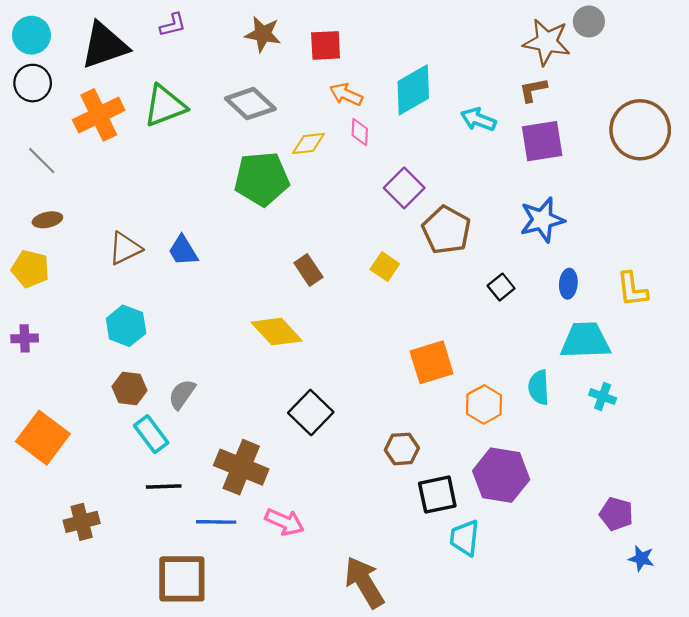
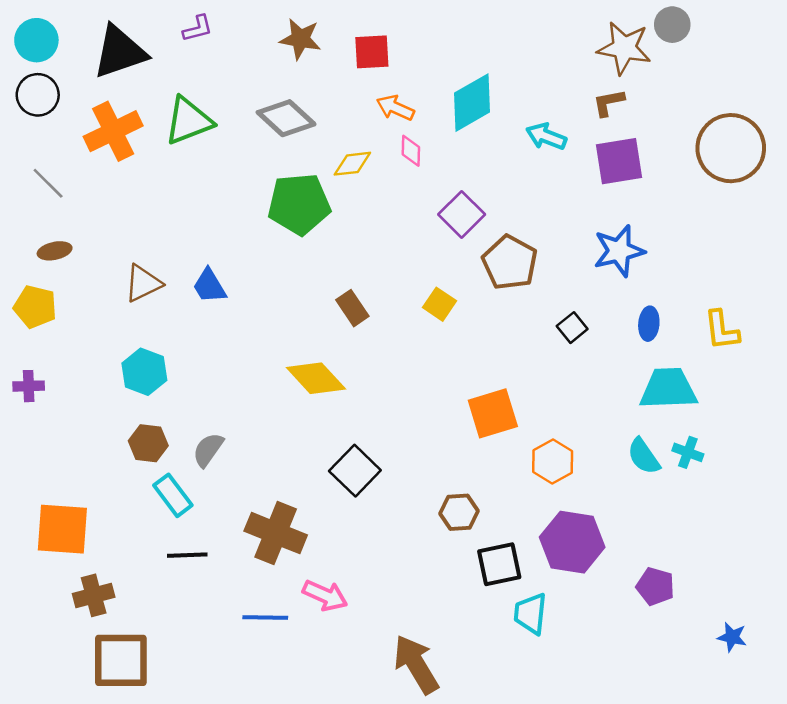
cyan semicircle: (539, 387) -> (644, 456), moved, turned -32
orange square: (43, 438) -> (62, 529), moved, turned -33
purple pentagon: (616, 514) -> (655, 586), moved
blue line: (216, 522) -> (265, 618), moved
brown square: (182, 579) -> (121, 660), moved

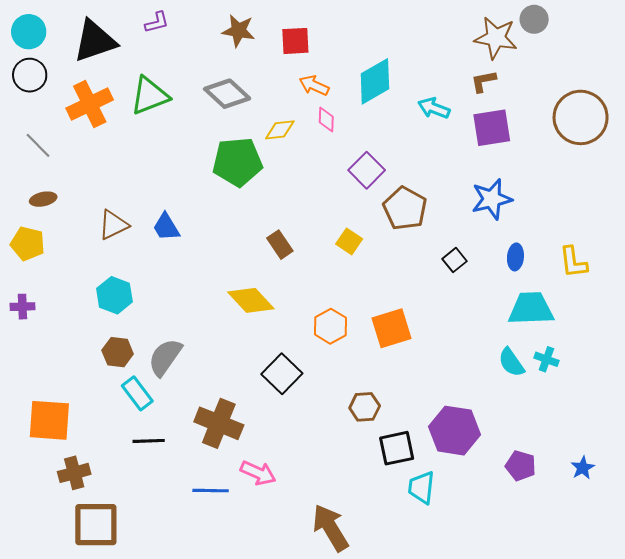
gray semicircle: (208, 450) -> (165, 357), size x1.4
orange hexagon: (553, 461) -> (330, 326), moved
blue star: (732, 637) -> (583, 468), moved, turned 30

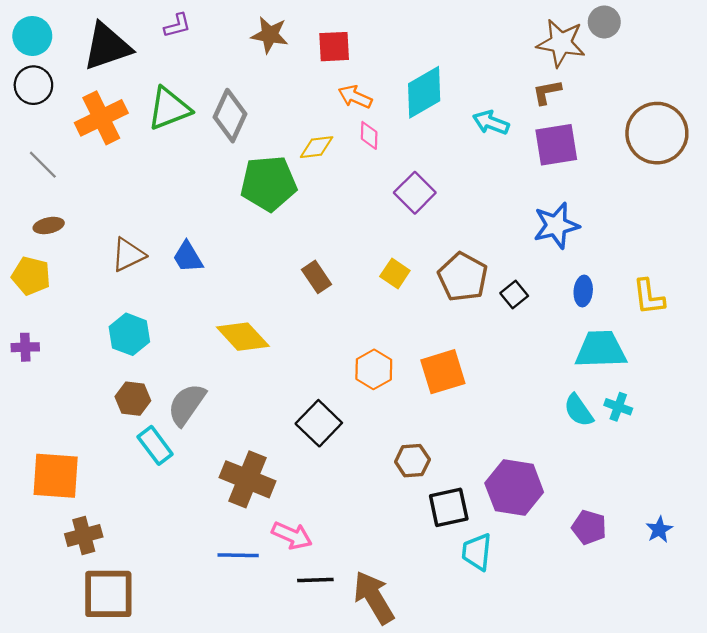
gray diamond: (227, 94) -> (230, 116), moved, turned 72
brown pentagon: (405, 208) -> (463, 277), moved
yellow diamond: (251, 300) -> (243, 337), moved
black line: (149, 441) -> (315, 580), moved

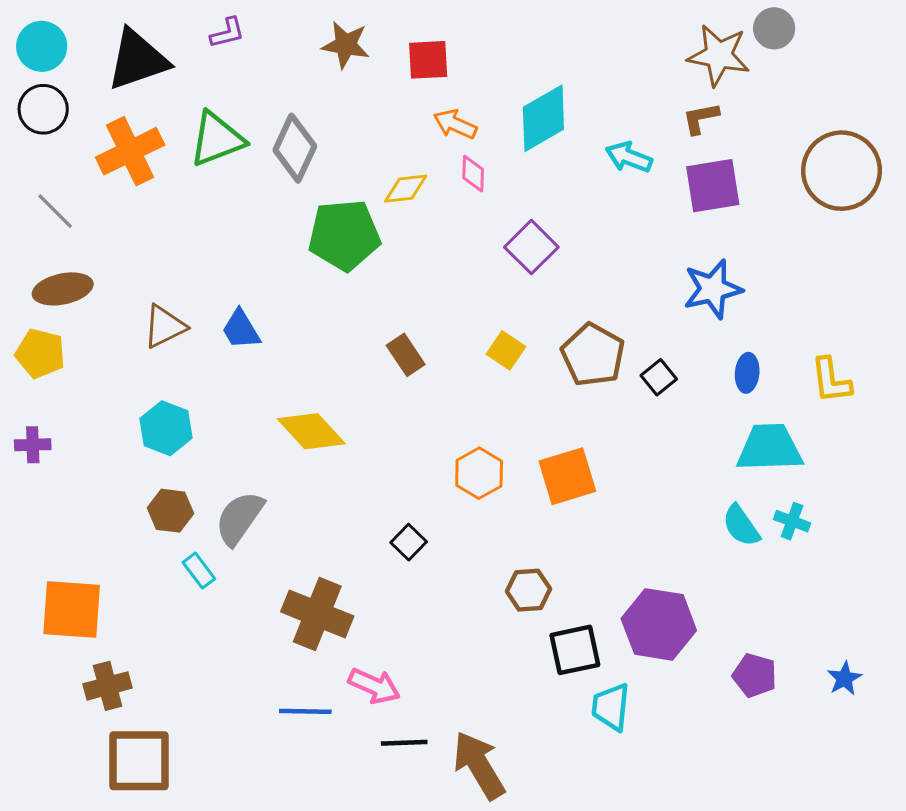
brown ellipse: (49, 225) -> (63, 289), size x1.5
black square: (319, 423) -> (409, 542), size x0.6
cyan rectangle: (155, 445) -> (199, 571), size x0.7

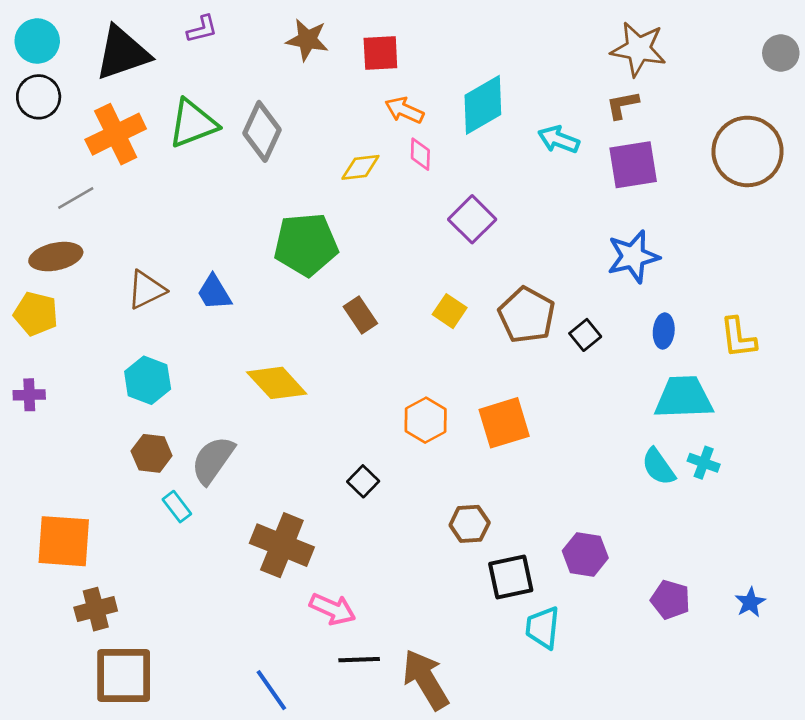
gray circle: (774, 28) -> (781, 53), moved
gray line: (55, 211) -> (76, 198), moved, turned -75
green pentagon: (344, 235) -> (306, 245), moved
purple hexagon: (659, 624) -> (585, 554), size x0.7
blue line: (305, 711) -> (271, 690), moved, turned 54

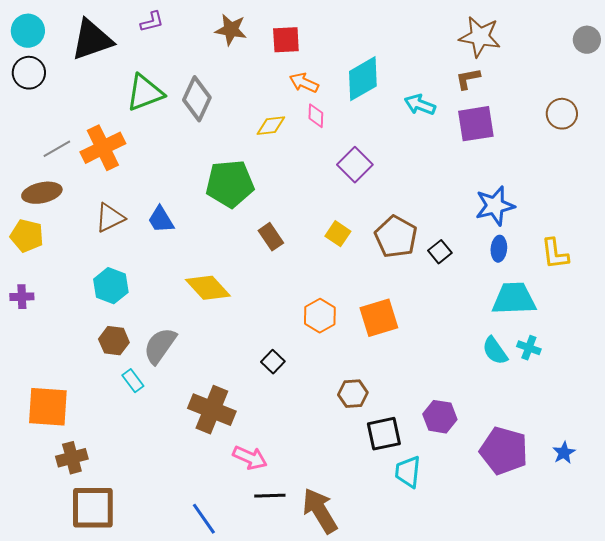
orange cross: (116, 134) -> (103, 148), moved
brown circle: (748, 151) -> (562, 114), size x0.6
blue star: (633, 257) -> (495, 206), moved
purple pentagon: (670, 600) -> (504, 451), size x1.6

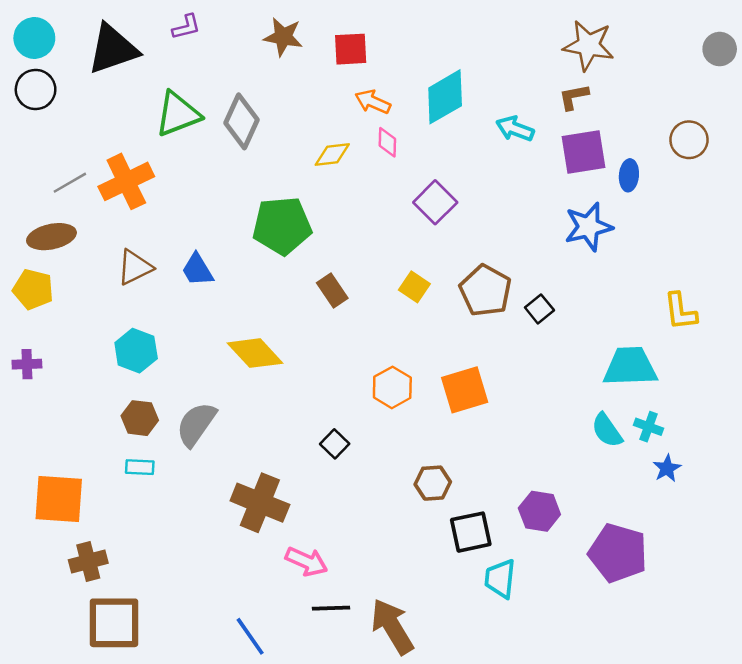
blue star: (495, 206) -> (588, 227), moved
blue ellipse: (499, 249) -> (629, 175), moved
cyan rectangle: (133, 381) -> (140, 467), moved, turned -50
blue star: (564, 453) -> (667, 468), moved

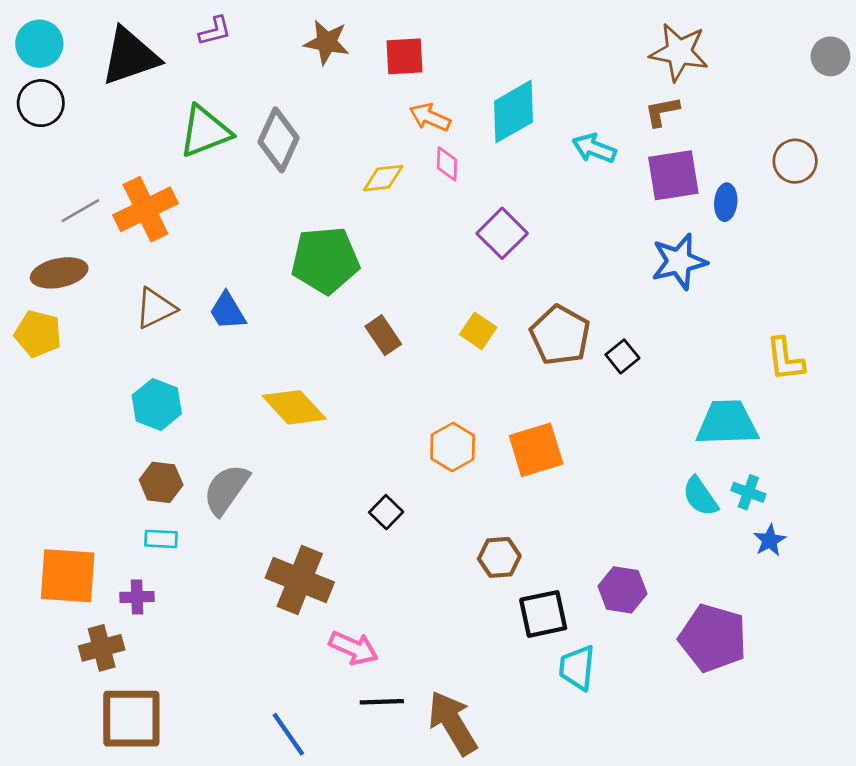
purple cross: (27, 364) -> (137, 597), moved

